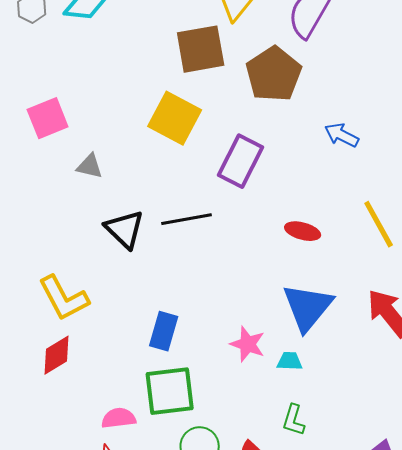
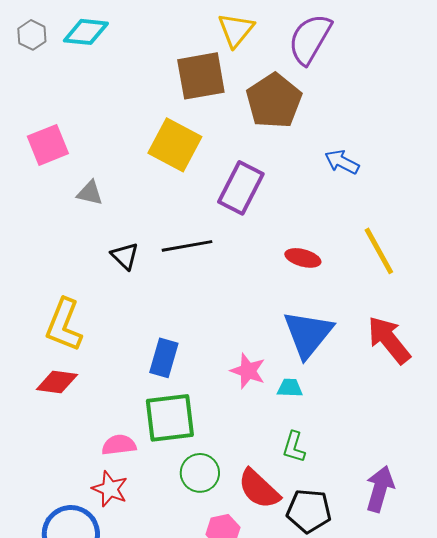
black triangle: (125, 229) -> (125, 256), size x0.7
yellow L-shape: (64, 298) -> (64, 325), turned 50
red diamond: (57, 355) -> (57, 382), turned 39

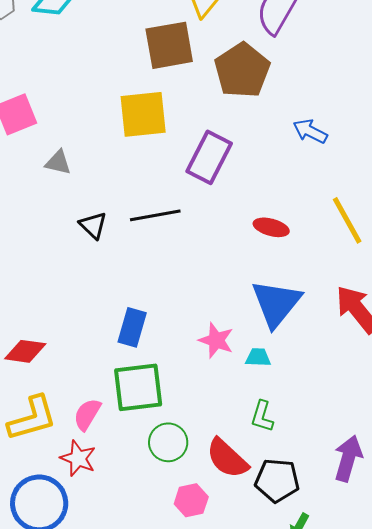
yellow square: (175, 145) -> (143, 114), turned -34
yellow L-shape: (64, 325) -> (32, 418), moved, turned -128
pink semicircle: (119, 445) -> (87, 414), turned -52

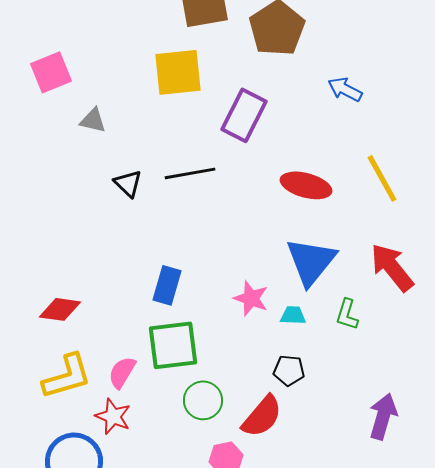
red ellipse: (271, 227) -> (306, 185), size x1.4
green L-shape: (262, 416) -> (347, 314), moved
red semicircle: (227, 458) -> (262, 416), turned -93
black pentagon: (277, 480) -> (289, 370), moved, size x0.7

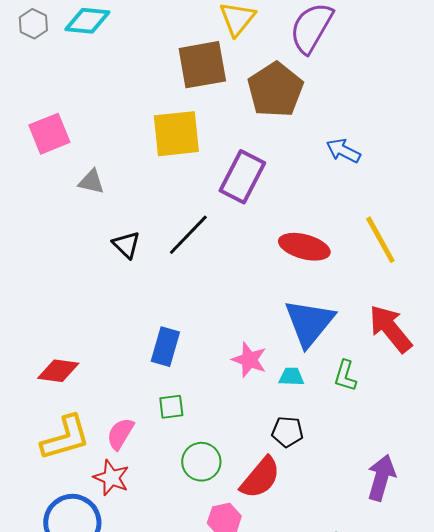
black line: (190, 173) -> (188, 235), turned -36
green square: (173, 345) -> (171, 407), size x0.5

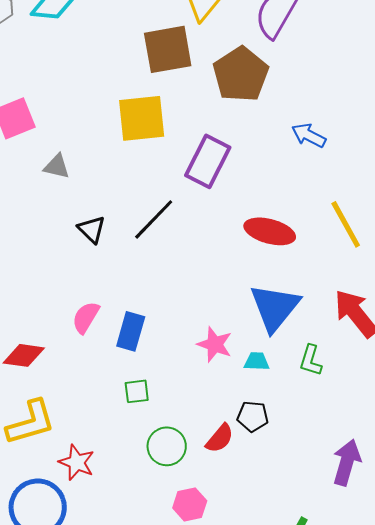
pink semicircle: (120, 434) -> (86, 317), moved
red semicircle: (260, 478) -> (220, 438), moved, size x0.7

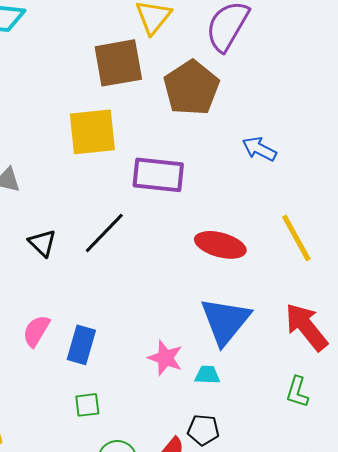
purple rectangle: (208, 161) -> (158, 175), turned 69
green L-shape: (311, 360) -> (297, 392), moved

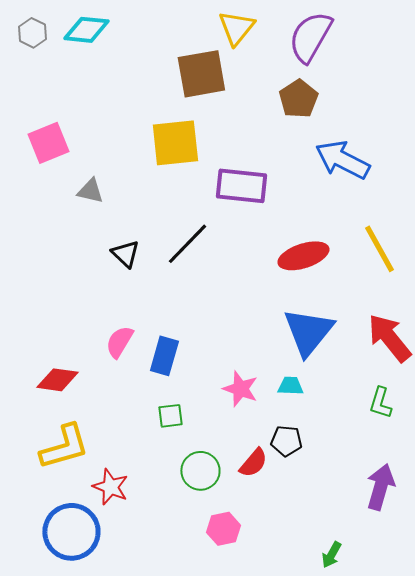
brown pentagon: (191, 88) -> (298, 99), moved, size x0.7
blue arrow: (259, 149) -> (342, 160), size x1.6
red ellipse: (220, 245) -> (303, 256), turned -33
pink star: (165, 358) -> (240, 389), moved

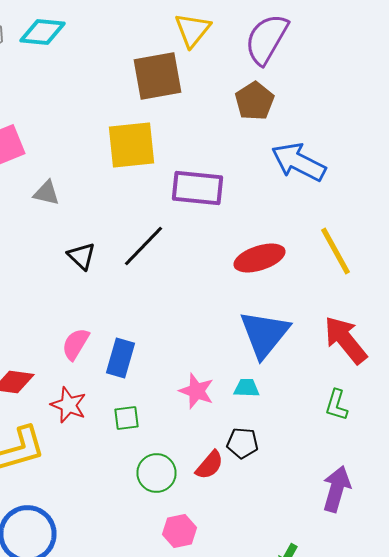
red star: (110, 487) -> (68, 405), moved

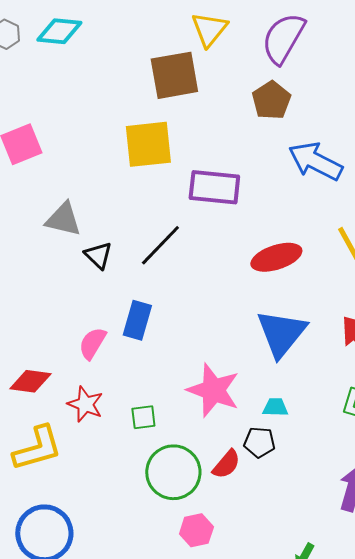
gray triangle: (46, 193) -> (63, 219), moved, size x1.4
blue rectangle: (120, 358) -> (137, 320), moved
cyan trapezoid: (246, 388) -> (275, 407), moved
pink star: (196, 391) -> (213, 390), size x1.5
green circle: (156, 473) -> (173, 472), size x1.4

